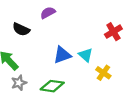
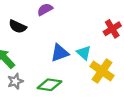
yellow cross: (103, 73) -> (102, 71), size x1.5

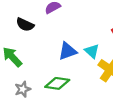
gray star: (15, 81) -> (23, 89), moved

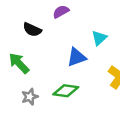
cyan triangle: (92, 51) -> (99, 38), moved, turned 35

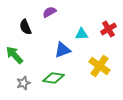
black semicircle: (32, 30) -> (25, 27), turned 42
cyan triangle: (99, 38) -> (81, 34), turned 40

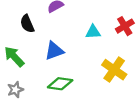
blue triangle: (62, 50) -> (54, 51), moved
gray star: (23, 83) -> (15, 90), moved

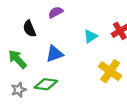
cyan triangle: (93, 32) -> (90, 36), turned -32
green diamond: (60, 84) -> (46, 84), moved

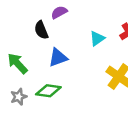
black semicircle: (29, 29) -> (41, 30), moved

